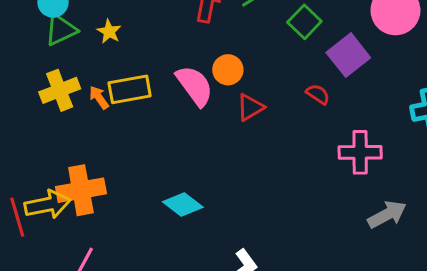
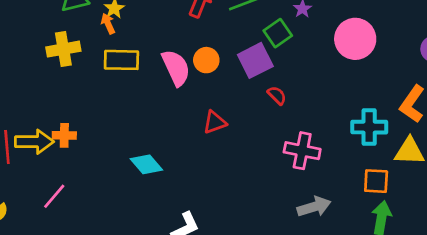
purple square: (348, 55) -> (255, 60), moved
orange arrow: (99, 97) -> (108, 24), moved
red triangle: (250, 107) -> (215, 122), moved
orange cross: (81, 190) -> (64, 135), size x0.6

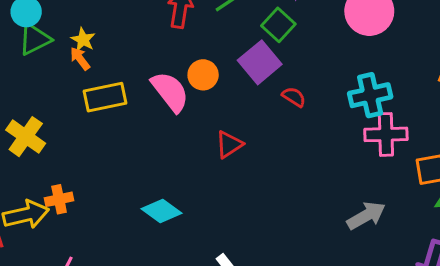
yellow cross: (63, 49) -> (26, 137), moved, turned -32
cyan cross: (369, 127) -> (370, 95), moved
pink cross: (302, 151) -> (386, 134), moved

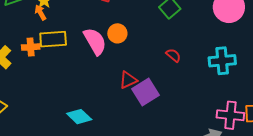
purple square: (260, 62) -> (146, 92), moved
pink cross: (386, 134) -> (230, 115), moved
orange cross: (59, 199) -> (31, 47), moved

